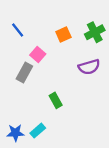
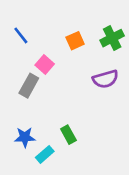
green rectangle: (56, 100) -> (68, 135), moved
blue star: (15, 133) -> (25, 137), moved

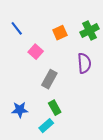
purple semicircle: (105, 79) -> (84, 63), turned -78
gray rectangle: (29, 86) -> (49, 79), moved
cyan rectangle: (45, 154) -> (46, 126), moved

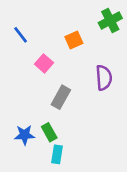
green cross: (90, 31) -> (110, 21), moved
green rectangle: (55, 108) -> (49, 132), moved
cyan rectangle: (46, 126) -> (57, 154), turned -40

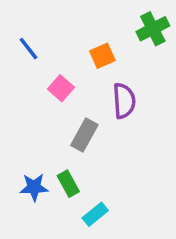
purple semicircle: (104, 78) -> (124, 101), moved
cyan rectangle: (57, 154) -> (95, 214), moved, turned 42

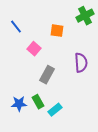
orange square: (102, 56) -> (57, 31), turned 32
purple semicircle: (124, 101) -> (81, 63), moved
cyan rectangle: (95, 214) -> (55, 110), moved

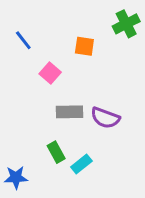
purple semicircle: (81, 63) -> (105, 118), moved, turned 114
gray rectangle: (47, 75) -> (70, 112), turned 60
blue star: (19, 104) -> (16, 177), moved

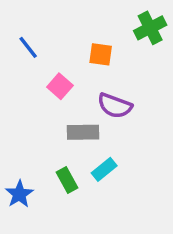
purple semicircle: (105, 118) -> (115, 106), moved
cyan rectangle: (81, 164) -> (104, 169), moved
blue star: (16, 177) -> (19, 194), moved, turned -30

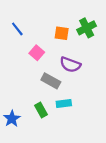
green cross: (150, 28) -> (87, 28), moved
gray rectangle: (83, 132) -> (51, 81), turned 30
cyan rectangle: (104, 169) -> (64, 104), turned 32

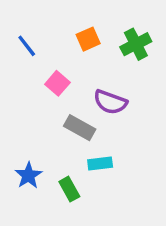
orange square: (62, 33) -> (88, 39), moved, turned -32
green rectangle: (41, 110) -> (69, 189), moved
blue star: (12, 119) -> (28, 175), moved

